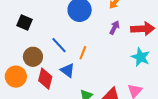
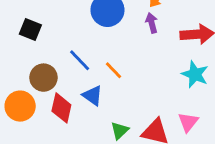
purple arrow: (114, 28) -> (152, 23), moved, turned -40
orange line: (83, 53) -> (114, 70), turned -64

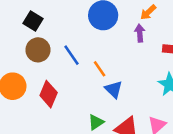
brown circle: (43, 78) -> (38, 50), moved
blue triangle: (93, 96) -> (114, 89), moved

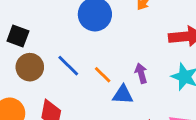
purple arrow: (140, 33) -> (141, 73), moved
blue triangle: (114, 89) -> (123, 95), turned -30

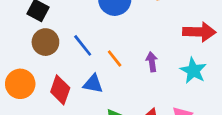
blue triangle: (123, 95) -> (93, 84), moved

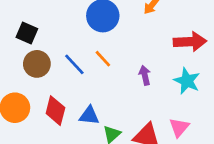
orange line: (115, 58) -> (103, 59), moved
blue triangle: (93, 84) -> (89, 116), moved

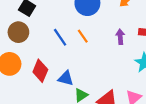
brown circle: (37, 64) -> (18, 32), moved
purple arrow: (145, 75) -> (120, 37), moved

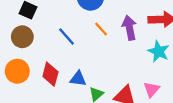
orange line: (83, 36) -> (101, 29), moved
purple arrow: (120, 37) -> (129, 28), size x1.5

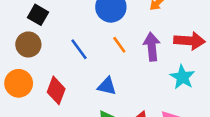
blue triangle: (78, 79) -> (107, 86), moved

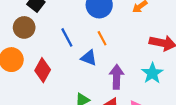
purple arrow: (152, 47) -> (117, 77), moved
blue triangle: (107, 86) -> (89, 58), moved

